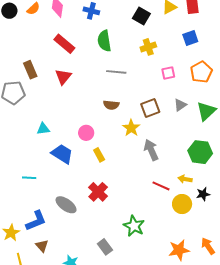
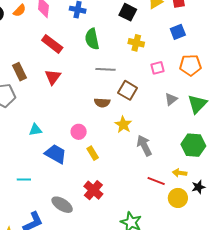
yellow cross: (148, 47) -> (136, 43), turned 35
orange pentagon: (201, 72) -> (190, 65), turned 30
brown square: (150, 108) -> (128, 90), moved, turned -36

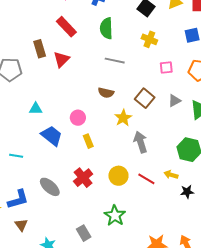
brown rectangle: (20, 72) -> (40, 49), moved
brown square: (128, 90) -> (145, 98), moved
yellow circle: (178, 198) -> (118, 176), moved

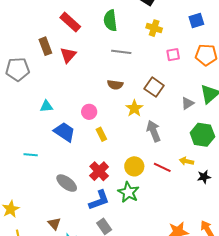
gray triangle: (174, 101) -> (188, 103), moved
blue L-shape: (18, 199) -> (99, 200), moved
green star: (115, 216) -> (128, 192), moved
brown triangle: (21, 225) -> (54, 224), moved

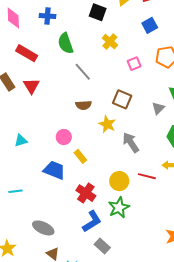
yellow cross: (154, 28) -> (110, 42), turned 35
gray line: (121, 52) -> (83, 72), turned 54
blue trapezoid: (64, 132) -> (54, 170), moved
gray ellipse: (67, 183) -> (43, 228), moved
green star: (128, 192) -> (119, 208), turned 30

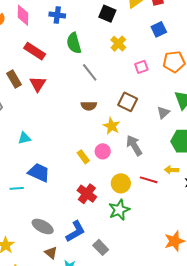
pink circle: (64, 137) -> (103, 151), moved
blue trapezoid: (54, 170) -> (39, 173), moved
blue L-shape: (92, 221) -> (76, 231), moved

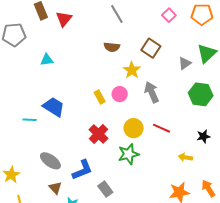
pink square: (141, 67) -> (169, 15), turned -32
cyan triangle: (24, 138) -> (47, 60), moved
yellow arrow: (172, 170) -> (185, 157), moved

